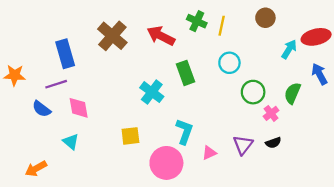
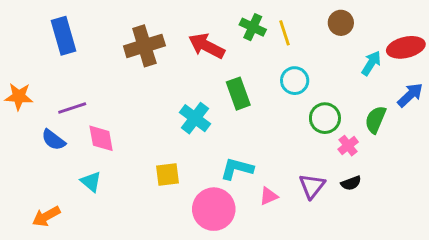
yellow line: (222, 26) -> (285, 33), turned -30
brown cross: (112, 36) -> (144, 46), turned 32
blue rectangle: (65, 54) -> (64, 36), moved
blue arrow: (319, 74) -> (410, 95), turned 75
cyan L-shape: (184, 131) -> (237, 169), turned -95

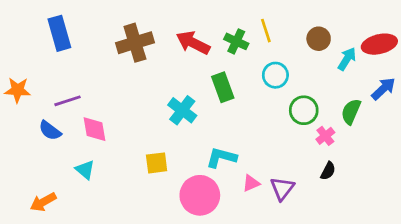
brown circle: (341, 23) -> (319, 39), moved
green cross: (253, 27) -> (236, 41), moved
black semicircle: (351, 183) -> (328, 171), turned -42
purple triangle: (312, 186) -> (282, 189), moved

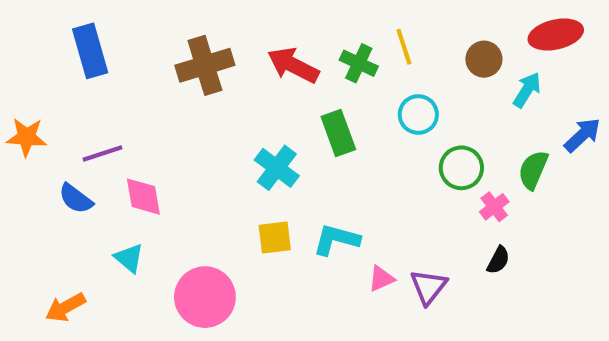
red ellipse: (379, 44) -> (556, 34), moved
yellow square: (157, 163) -> (275, 238), moved
pink circle: (200, 195) -> (205, 297), moved

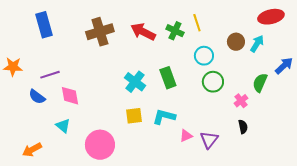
brown circle: (484, 59) -> (236, 42), moved
green rectangle: (338, 133) -> (168, 78), moved
green circle: (461, 168) -> (213, 82), moved
black semicircle: (498, 260) -> (243, 127), turned -40

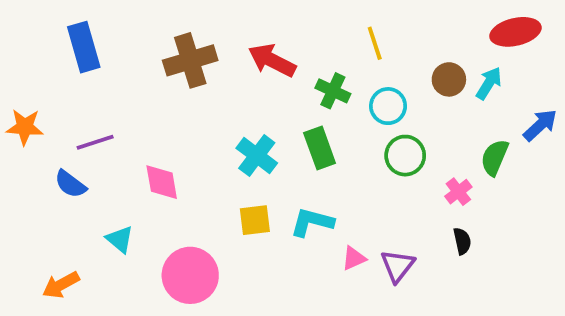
green cross: (175, 31) -> (333, 91), moved
pink diamond: (70, 96) -> (162, 182), moved

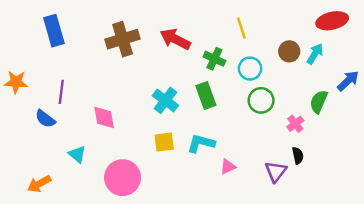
purple line: (95, 142) -> (61, 92), turned -65
purple triangle: (398, 266) -> (276, 171), moved

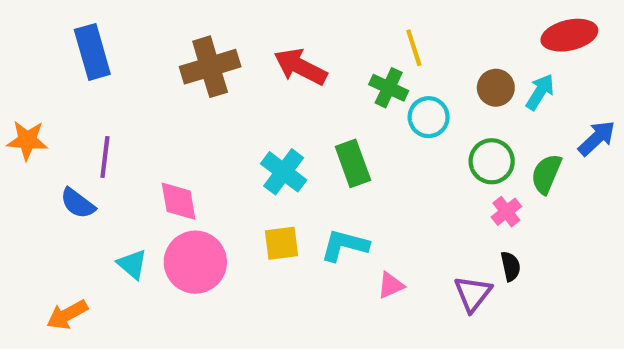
green cross: (214, 59) -> (389, 88), moved
green circle: (261, 100) -> (492, 161), moved
pink circle: (123, 178) -> (195, 262), moved

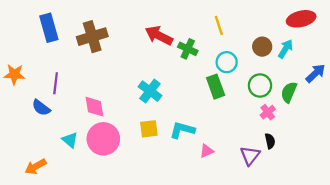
brown cross: (210, 67) -> (92, 37), moved
green cross: (389, 88) -> (188, 49), moved
green rectangle: (353, 163) -> (216, 87), moved

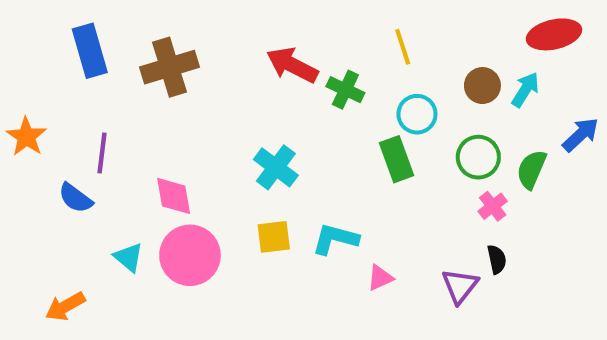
orange star: (14, 74) -> (26, 137), turned 30

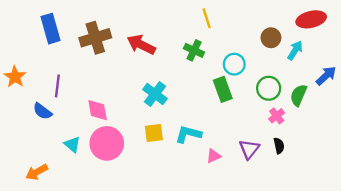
yellow line: (403, 47) -> (207, 18), moved
red arrow: (292, 65) -> (141, 45), moved
brown circle: (482, 86) -> (271, 38), moved
purple triangle: (460, 286) -> (249, 149), moved

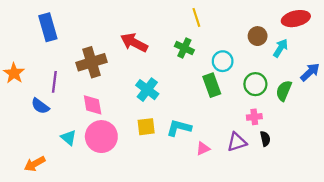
brown cross: (95, 38) -> (92, 62), moved
pink cross: (277, 116) -> (254, 117), moved, turned 32
purple triangle: (249, 149) -> (237, 142), turned 35

